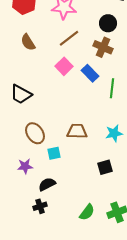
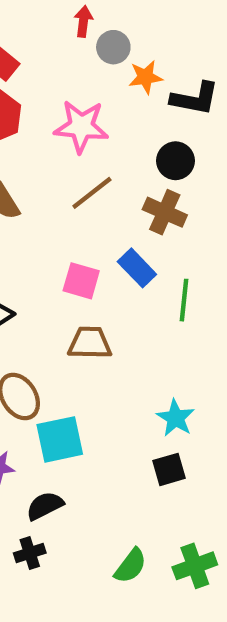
pink square: (64, 66) -> (81, 281), moved, turned -30
brown trapezoid: (77, 131) -> (90, 343), moved
cyan star: (114, 133) -> (176, 418), moved, turned -30
cyan square: (54, 153) -> (60, 439), size x1.6

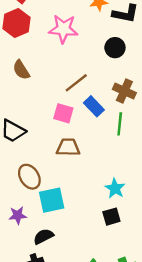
brown line: (92, 193) -> (76, 83), moved
brown cross: (165, 212) -> (124, 91), moved

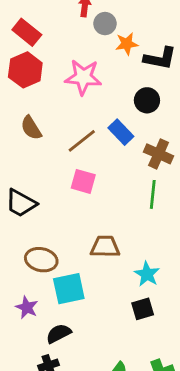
brown line: (76, 83) -> (82, 141), moved
blue rectangle: (94, 106) -> (121, 132), moved
brown trapezoid: (68, 147) -> (105, 247), moved
brown ellipse: (29, 177) -> (41, 260), turned -45
purple star: (18, 215) -> (27, 307), turned 30

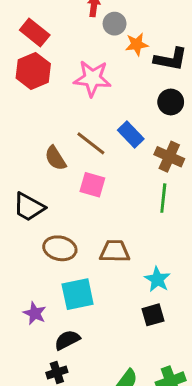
black circle: (147, 100) -> (171, 102), moved
brown semicircle: (31, 128) -> (55, 158), moved
brown line: (82, 141) -> (91, 143), turned 76
brown ellipse: (41, 260) -> (60, 248), moved

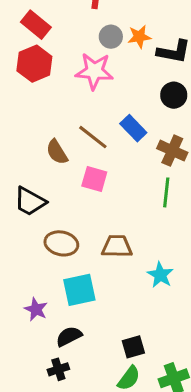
gray circle: (115, 24) -> (111, 37), moved
black square: (153, 315) -> (133, 347), moved

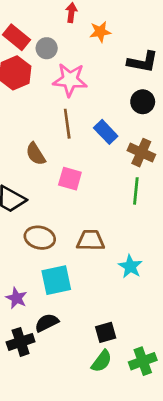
gray circle: (111, 37) -> (47, 48), moved
orange star: (139, 37) -> (100, 32), moved
brown line: (93, 137) -> (67, 124), moved, turned 44
black cross: (58, 369) -> (21, 342), moved, size x1.4

